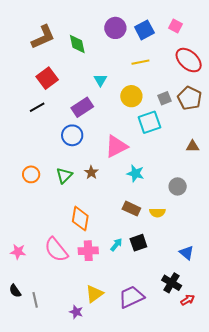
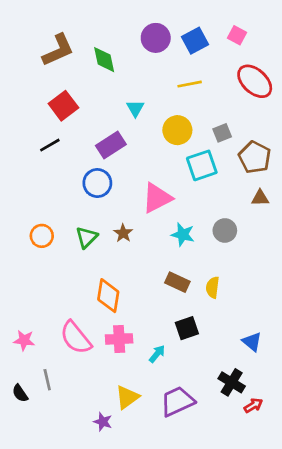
brown pentagon: (190, 98) -> (255, 157), moved
gray circle: (178, 186) -> (225, 230), moved
yellow semicircle: (157, 213) -> (213, 287), turned 98
cyan arrow: (116, 245) -> (157, 354), moved
gray line: (35, 300) -> (47, 380), moved

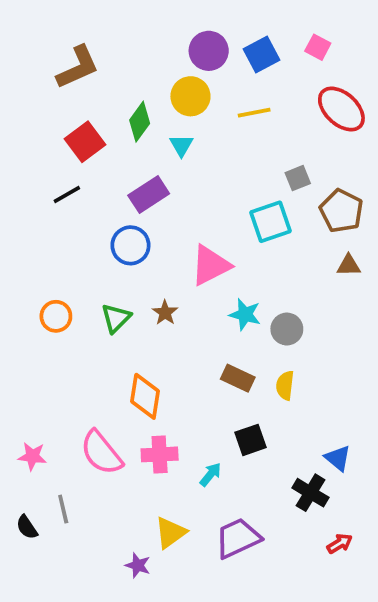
green diamond: (104, 60) -> (140, 122), moved, turned 48
yellow circle: (177, 130) -> (190, 96), moved
gray circle: (225, 230) -> (287, 329), moved
black cross: (232, 382) -> (310, 493), moved

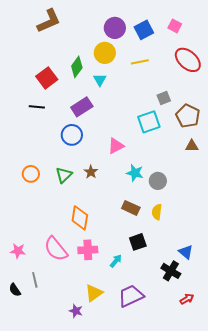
brown L-shape: (78, 67) -> (49, 21), moved
black line: (67, 194) -> (37, 107), turned 35
pink triangle: (210, 265) -> (116, 146), size x0.7

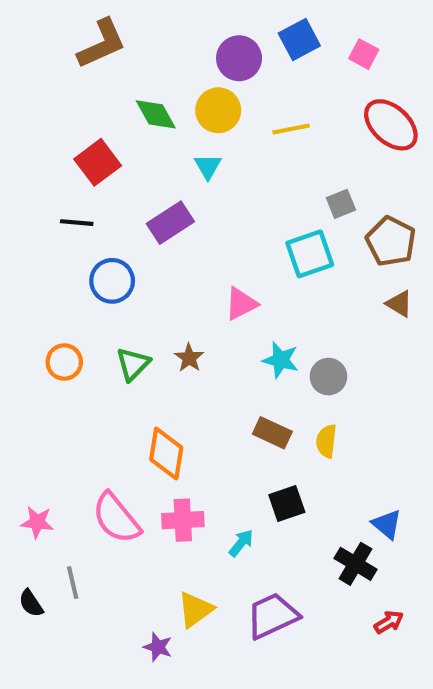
blue square: (144, 30) -> (299, 40), moved
green diamond: (77, 67) -> (156, 114), moved, turned -65
blue circle: (72, 135) -> (112, 281), moved
brown triangle: (192, 146) -> (399, 304), turned 32

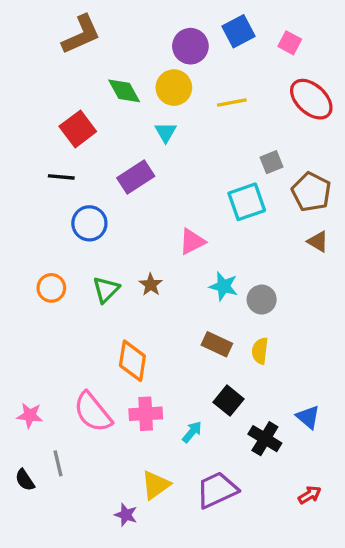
black square: (287, 503) -> (228, 401), turned -32
black cross: (356, 564) -> (265, 439), moved

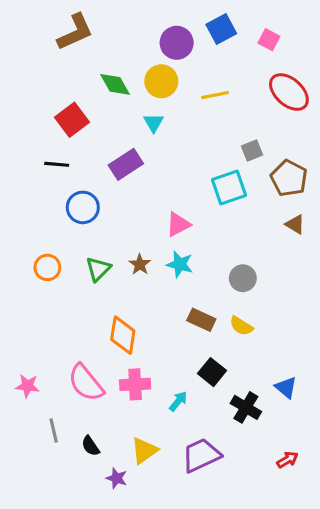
cyan star: (224, 286) -> (180, 264), moved
yellow semicircle: (260, 351) -> (241, 326), turned -65
black semicircle: (25, 480) -> (90, 446), moved

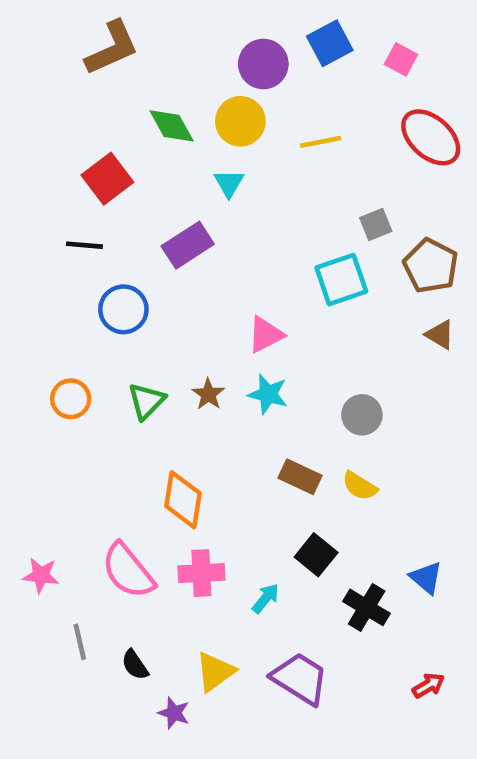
purple trapezoid: (201, 455) -> (300, 679), turned 57

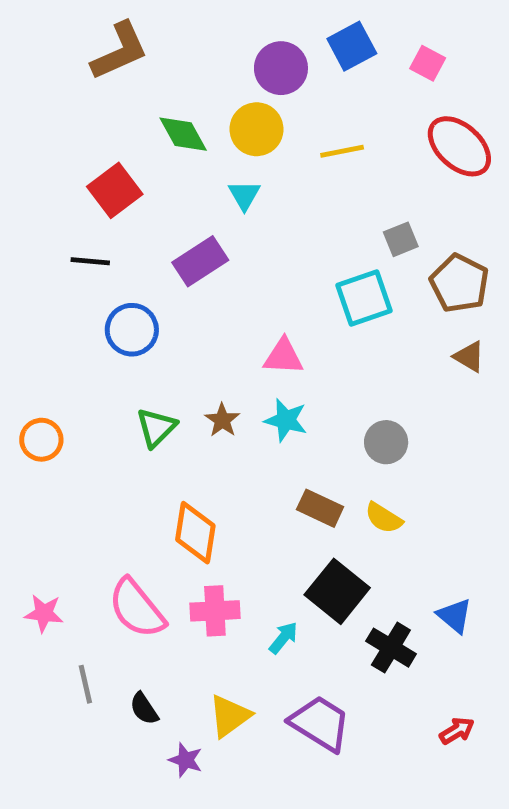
pink triangle: (266, 335) -> (283, 357), turned 30
orange circle: (71, 399) -> (41, 440), moved
black square: (316, 555) -> (337, 591), size x1.4

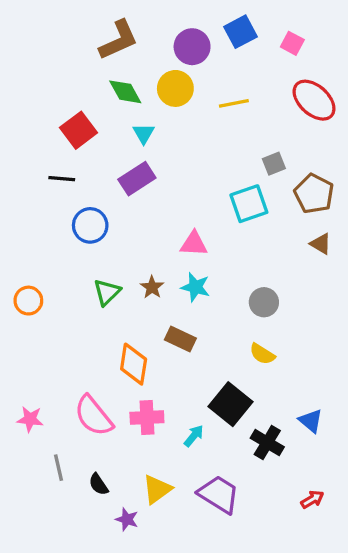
brown L-shape: (120, 51) -> (119, 40), moved
cyan triangle: (244, 195) -> (144, 134), moved
brown rectangle: (320, 508) -> (180, 339), moved

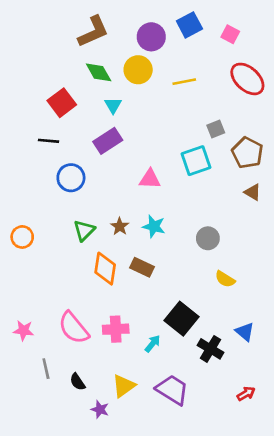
pink triangle: (194, 244) -> (150, 179), moved
yellow semicircle: (262, 354) -> (225, 279), moved
orange diamond: (134, 364) -> (105, 269), moved

